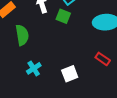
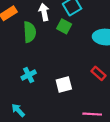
green semicircle: (22, 35) -> (30, 32), moved

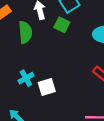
white square: (64, 84) -> (47, 87), moved

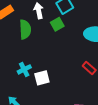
green square: (62, 25) -> (57, 24), turned 32

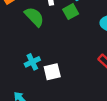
green semicircle: (25, 29) -> (34, 17), turned -42

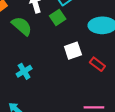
white square: (52, 72) -> (73, 51), moved

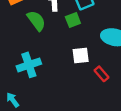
cyan cross: (24, 71) -> (29, 65), size x1.5

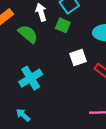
green square: (73, 20) -> (63, 25), turned -32

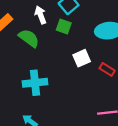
cyan cross: (31, 78) -> (35, 83), turned 30

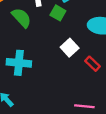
white square: (82, 58) -> (70, 48), turned -30

